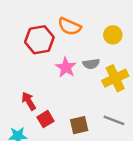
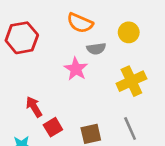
red hexagon: (39, 40) -> (22, 38), moved
gray semicircle: (91, 64) -> (96, 49), moved
gray line: (114, 120) -> (130, 129), turned 45

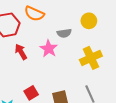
orange semicircle: (80, 23) -> (34, 14), moved
red arrow: (34, 107) -> (21, 52), moved

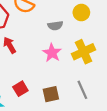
pink star: (49, 49) -> (52, 53), moved

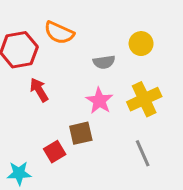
brown square: (51, 94) -> (81, 133), moved

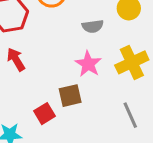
red arrow: (39, 90) -> (16, 59), moved

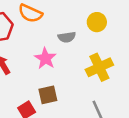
pink star: (88, 64) -> (45, 58), moved

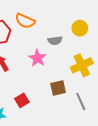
brown square: (48, 95) -> (58, 88), moved

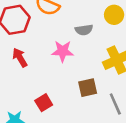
pink star: (37, 58) -> (63, 51), turned -30

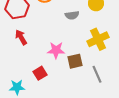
pink star: (63, 51) -> (56, 50), moved

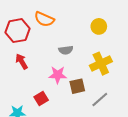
gray semicircle: (72, 15) -> (66, 50), moved
gray line: (97, 74) -> (100, 100), turned 72

